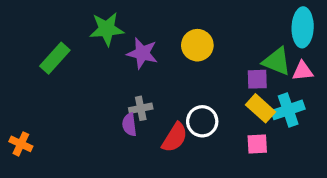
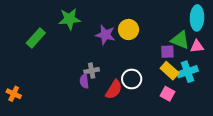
purple star: (142, 53) -> (105, 35), moved
pink square: (257, 144) -> (167, 94), turned 32

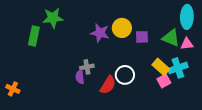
green star: (70, 19) -> (53, 18), moved
green rectangle: (36, 38) -> (34, 36), turned -30
purple square: (167, 52) -> (142, 37), moved
pink square: (167, 94) -> (164, 81), moved, turned 32

